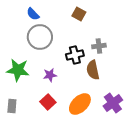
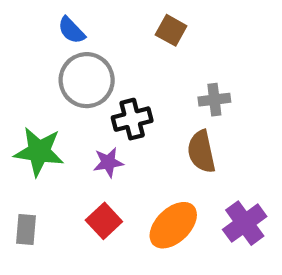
black cross: (75, 55) -> (132, 119), moved

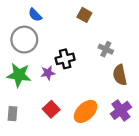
gray circle: (87, 80) -> (24, 40), moved
gray cross: (214, 100) -> (106, 49), turned 32
brown semicircle: (201, 152) -> (120, 75), moved
purple star: (108, 162) -> (48, 73), moved

